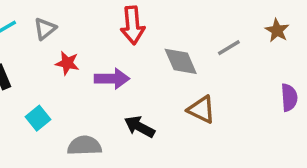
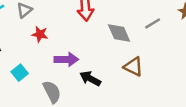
purple arrow: (112, 79) -> (66, 59), moved
gray semicircle: (84, 146) -> (52, 92), turned 65

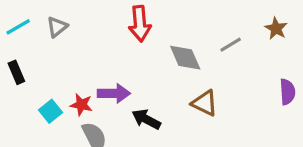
red star: (40, 34) -> (81, 105), moved

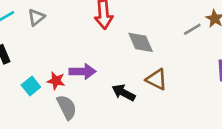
gray line: (231, 45) -> (192, 29), moved
black arrow: (146, 119) -> (124, 93), moved

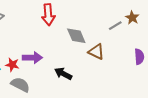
brown triangle: (157, 79) -> (96, 52), moved
gray semicircle: (67, 107) -> (20, 85), turned -36

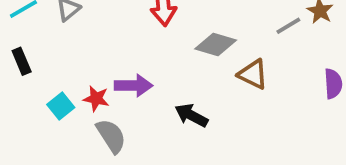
gray diamond: (76, 36) -> (216, 44), turned -50
gray semicircle: (20, 85) -> (111, 136), turned 30

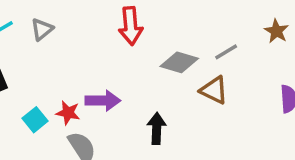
gray line: (288, 26) -> (226, 52), moved
black arrow: (191, 115) -> (157, 128), turned 64

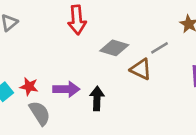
gray line: (226, 52) -> (159, 48), moved
purple arrow: (103, 101) -> (66, 89), moved

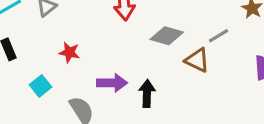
red star: (29, 86) -> (69, 52), moved

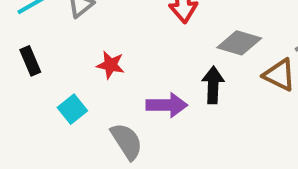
black arrow: (147, 94) -> (213, 85), moved

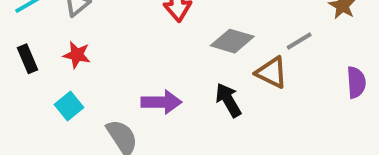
red star: (111, 65) -> (77, 55), moved
black arrow: (213, 85) -> (228, 100), moved, turned -32

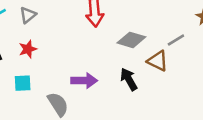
red star: (77, 55) -> (28, 49), turned -30
cyan square: (69, 106) -> (23, 83), turned 36

